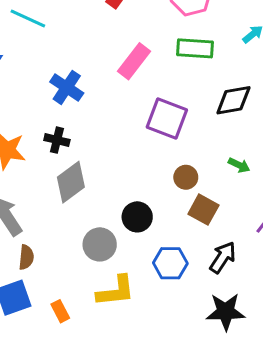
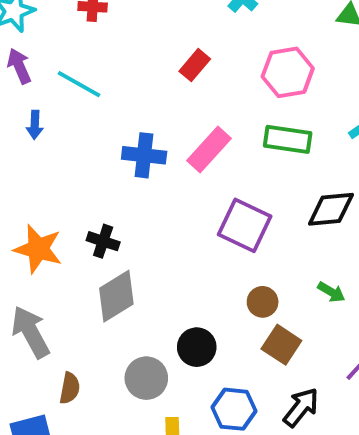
blue cross: (67, 87) -> (144, 155), moved, turned -32
brown semicircle: (26, 257) -> (70, 388), moved

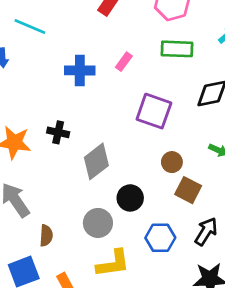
pink rectangle: (209, 150) -> (124, 62), size x0.6
gray diamond: (116, 296) -> (96, 161), moved

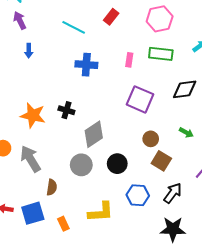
cyan line: (30, 27) -> (74, 27), moved
pink rectangle: (124, 62) -> (129, 60), moved, turned -32
gray circle: (98, 223) -> (81, 165), moved

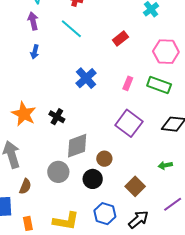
cyan line: (74, 27) -> (71, 29), moved
blue cross: (86, 65) -> (86, 78), turned 30
green arrow: (186, 133) -> (165, 165), turned 128
brown circle: (151, 139) -> (104, 159), moved

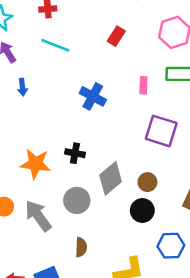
gray circle: (58, 172) -> (77, 200), moved
brown semicircle: (25, 186) -> (81, 247), moved

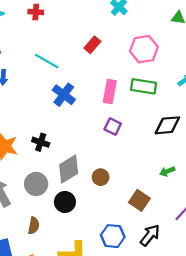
cyan line: (55, 45) -> (47, 61), moved
pink rectangle: (143, 85) -> (110, 91), size x1.5
purple square: (161, 131) -> (113, 126), moved, size x0.6
black circle: (142, 211) -> (65, 202), moved

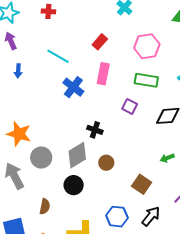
pink rectangle: (110, 91) -> (103, 74), moved
purple square: (113, 126) -> (130, 106), moved
black cross: (41, 142) -> (95, 130), moved
gray circle: (36, 184) -> (41, 158), moved

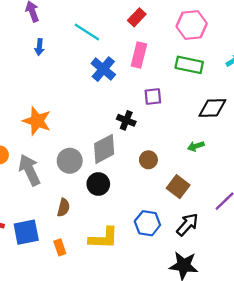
purple square: (130, 106) -> (153, 97), moved, turned -35
gray circle: (41, 158) -> (70, 161), moved
green arrow: (167, 158) -> (196, 146), moved
brown circle: (106, 163) -> (148, 160), moved

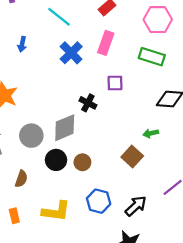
blue arrow: (39, 47) -> (22, 44), moved
brown circle: (148, 160) -> (82, 162), moved
brown square: (178, 187) -> (132, 156), moved

